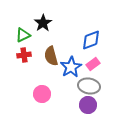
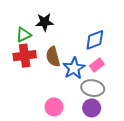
black star: (43, 23) -> (45, 22), turned 30
red cross: (24, 55) -> (25, 56), size x1.5
pink circle: (42, 94) -> (54, 107), moved

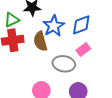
blue star: (74, 68) -> (54, 26), moved
gray ellipse: (93, 88) -> (64, 64), moved

